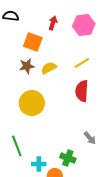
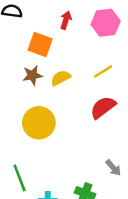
red semicircle: (82, 91) -> (103, 107), turned 50

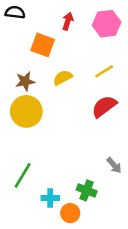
brown star: (32, 75) -> (25, 81), moved
yellow circle: (39, 123) -> (26, 111), moved
green line: (20, 178) -> (23, 175), turned 52

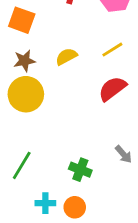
orange square: (43, 45) -> (22, 20), moved
green cross: (87, 190) -> (80, 170), moved
cyan cross: (50, 198) -> (45, 203), moved

